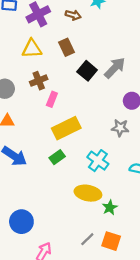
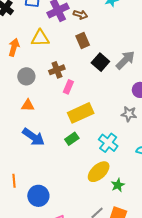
brown arrow: (73, 15) -> (80, 15), moved
yellow triangle: (32, 49) -> (40, 38), moved
yellow ellipse: (88, 193) -> (99, 172), turned -55

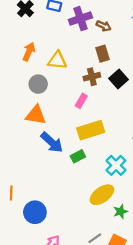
yellow triangle: (40, 38) -> (57, 60), moved
brown cross: (57, 70) -> (92, 77), moved
orange triangle: (28, 105) -> (36, 115), size x1.5
blue arrow: (33, 137) -> (52, 142), moved

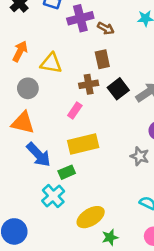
cyan cross: (116, 165) -> (53, 196), moved

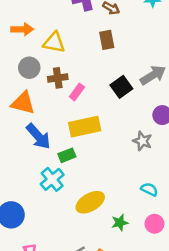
orange arrow: (20, 51) -> (22, 29), turned 60
brown cross: (89, 84) -> (58, 78), moved
black square: (118, 89) -> (121, 87), moved
green star: (110, 237) -> (120, 223), moved

